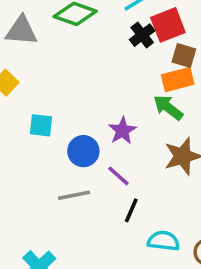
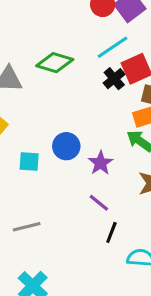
blue circle: (83, 151) -> (66, 146), moved
gray line: (74, 195) -> (27, 227), moved

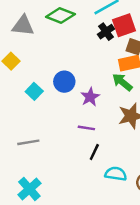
cyan square: (29, 161) -> (34, 91), turned 35
purple line: (99, 203) -> (86, 128), turned -35

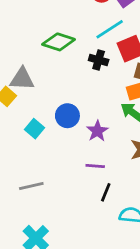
gray triangle: (23, 26) -> (22, 79), moved
black cross: (106, 32) -> (99, 60), moved, turned -35

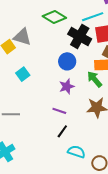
black cross: (99, 60) -> (80, 37), size x1.6
blue circle: (67, 116) -> (67, 61), moved

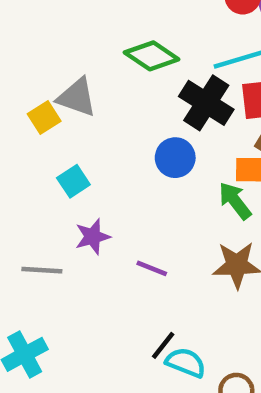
purple star: (67, 87) -> (93, 237), moved
black line: (62, 131) -> (163, 345), moved

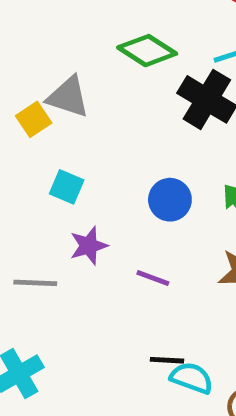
blue circle: (175, 158) -> (170, 200), moved
cyan square: (73, 181) -> (67, 187), turned -32
black line: (163, 345) -> (167, 360), turned 56

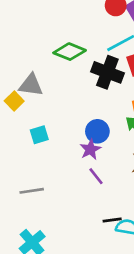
cyan square: (67, 187) -> (39, 135), turned -30
purple star: (89, 246) -> (90, 149), moved
purple line: (153, 278) -> (96, 176), turned 42

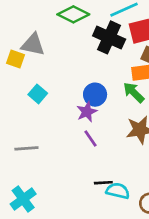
yellow square: (14, 101) -> (15, 59), turned -30
cyan square: (39, 135) -> (38, 94), turned -36

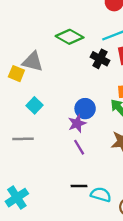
black cross: (109, 37) -> (100, 59), size x0.7
gray line: (26, 148) -> (23, 139), moved
black line: (103, 183) -> (79, 186), moved

